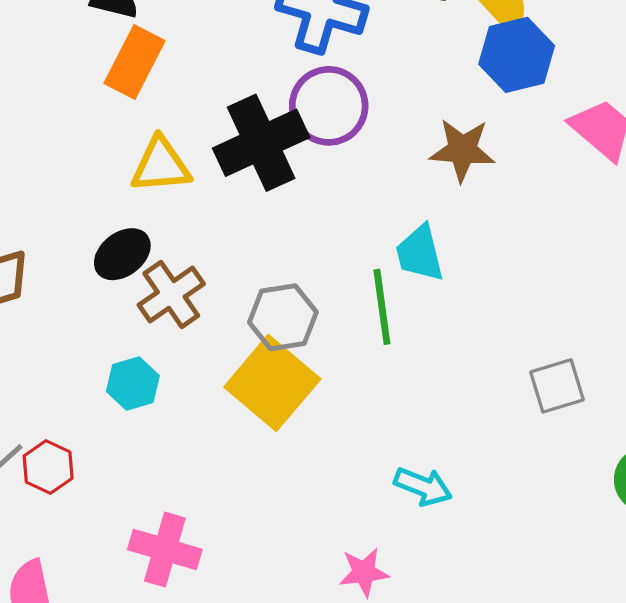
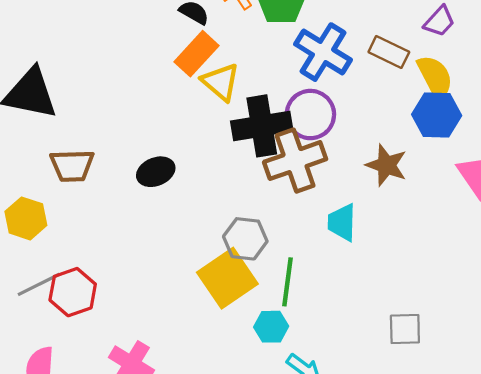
yellow triangle: (161, 165) -> (221, 82), moved, turned 30
brown cross: (171, 294) -> (295, 161), moved, size x1.4
green line: (382, 307) -> (287, 282), moved
cyan hexagon: (133, 383) -> (271, 327), moved
red hexagon: (48, 467) -> (73, 292), size x1.4

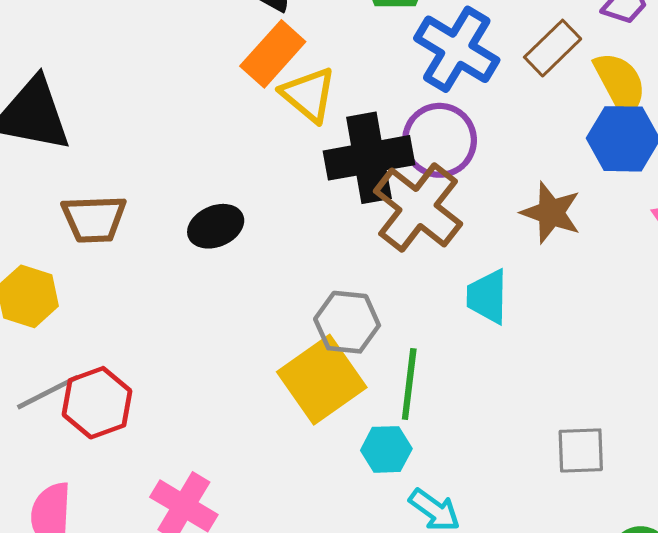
brown rectangle: (389, 52) -> (553, 48), turned -69
brown cross: (295, 161) -> (418, 207), turned -32

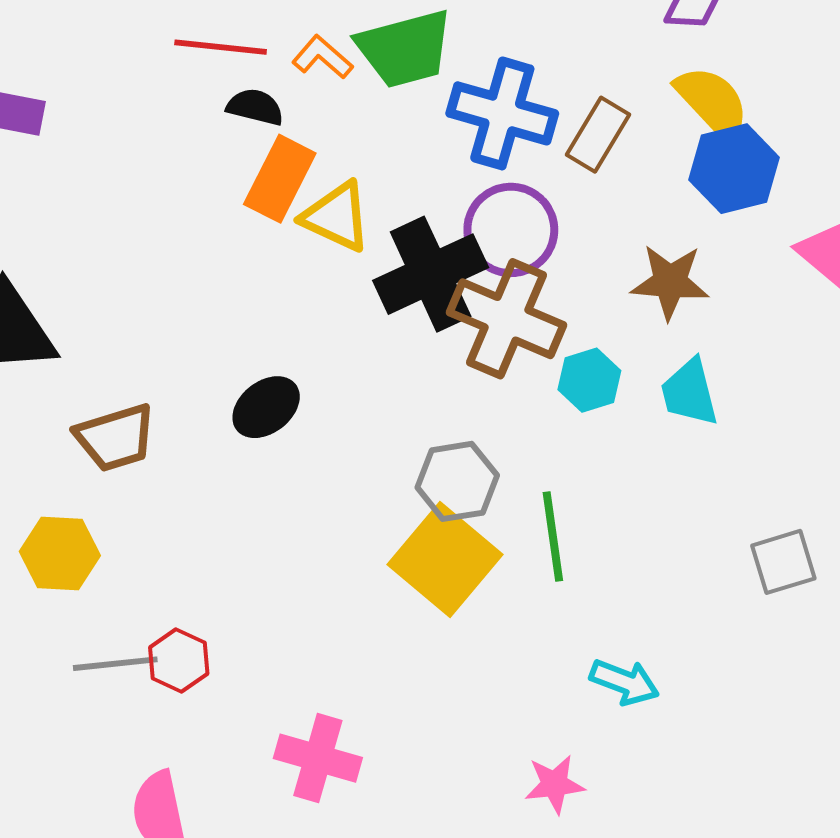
brown rectangle: (553, 48) -> (598, 135), moved
cyan trapezoid: (487, 297) -> (690, 392), moved
gray line: (48, 392) -> (115, 664), turned 36
red hexagon: (97, 403) -> (179, 661), size x0.7
cyan hexagon: (386, 449) -> (589, 380), moved

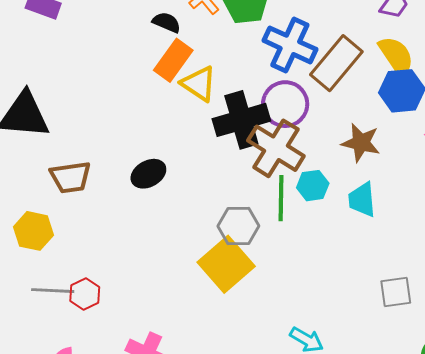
brown rectangle: (598, 135) -> (336, 63), size x1.5
green line: (553, 537) -> (281, 198), moved

